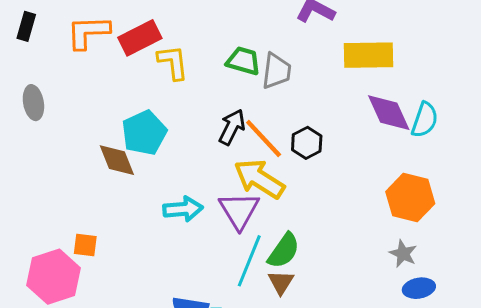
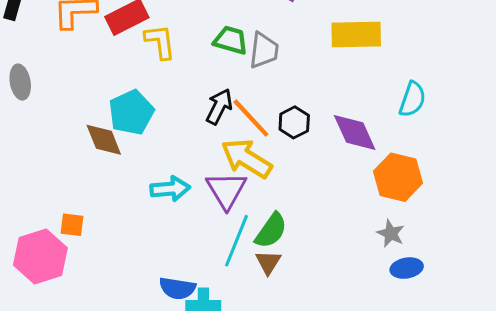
purple diamond: (389, 113) -> (355, 133), moved

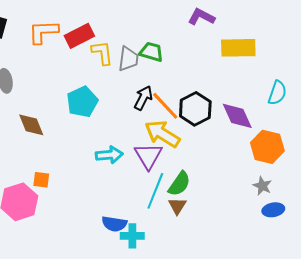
gray trapezoid: (264, 50) -> (128, 59), moved
black hexagon: (294, 122) -> (195, 109), size x1.5
brown diamond: (104, 140) -> (31, 125), moved

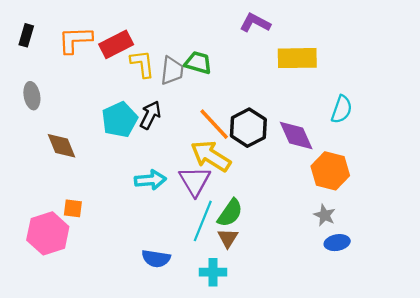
black arrow: (143, 98) -> (150, 115), moved
cyan cross: (132, 236) -> (213, 272), moved

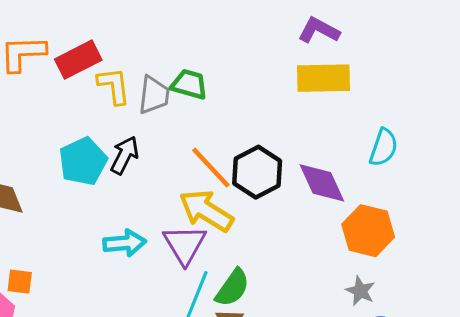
purple L-shape: (255, 23) -> (319, 30), moved

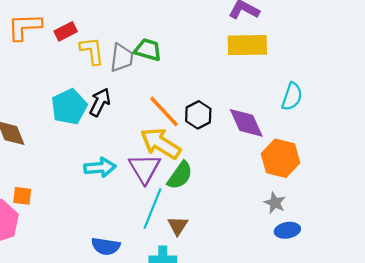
red rectangle: (78, 60) -> (66, 31), size x0.7
black hexagon: (257, 172) -> (198, 115), size x0.7
green semicircle: (232, 288) -> (180, 175), moved

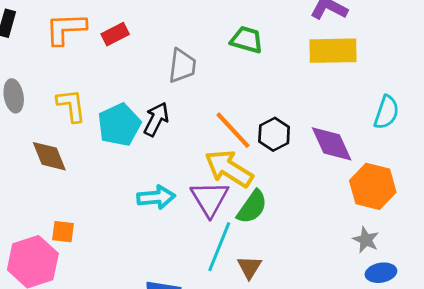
green trapezoid: (148, 50) -> (247, 40), moved
yellow L-shape: (92, 51) -> (71, 105), moved

